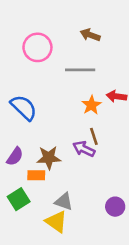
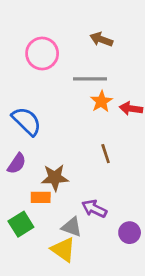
orange star: (91, 105) -> (101, 101), moved
purple arrow: (84, 149) -> (94, 209), moved
purple semicircle: (15, 156) -> (17, 164), moved

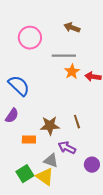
brown line: (106, 154) -> (77, 122), moved
brown star: (55, 178) -> (50, 126), moved
green square: (21, 224) -> (25, 174), moved

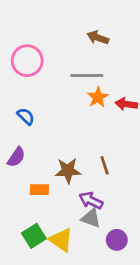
pink circle: (30, 38) -> (27, 61), moved
blue semicircle: (19, 86) -> (26, 116), size x0.6
gray triangle: (51, 161) -> (91, 218), moved
purple circle: (92, 165) -> (117, 240), moved

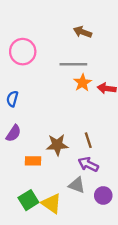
blue semicircle: (26, 116) -> (12, 99), moved, turned -119
purple arrow: (91, 201) -> (88, 164), moved
purple circle: (117, 240) -> (103, 195), moved

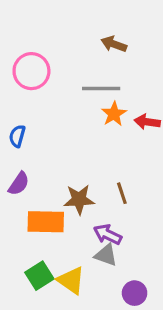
orange rectangle: (33, 161) -> (46, 222), size x1.6
purple arrow: (88, 164) -> (108, 234), moved
purple circle: (103, 195) -> (135, 293), moved

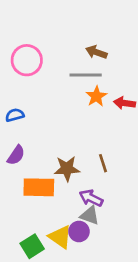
brown arrow: (114, 44) -> (96, 52), moved
blue semicircle: (17, 136) -> (15, 115), turned 60
green square: (39, 276) -> (32, 246), moved
purple circle: (135, 293) -> (79, 231), moved

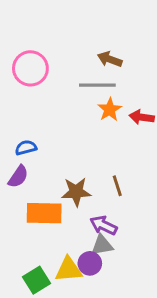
blue semicircle: (15, 115) -> (26, 148), moved
gray triangle: (90, 215) -> (102, 245), turned -30
yellow triangle: (60, 237) -> (69, 269), turned -40

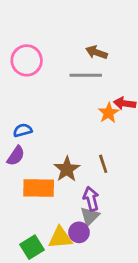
orange star: (110, 110) -> (109, 113), moved
brown star: (76, 192) -> (67, 169), turned -30
purple arrow: (104, 225) -> (91, 199), turned 50
gray triangle: (102, 245) -> (90, 216), turned -35

